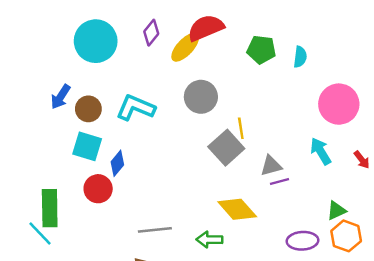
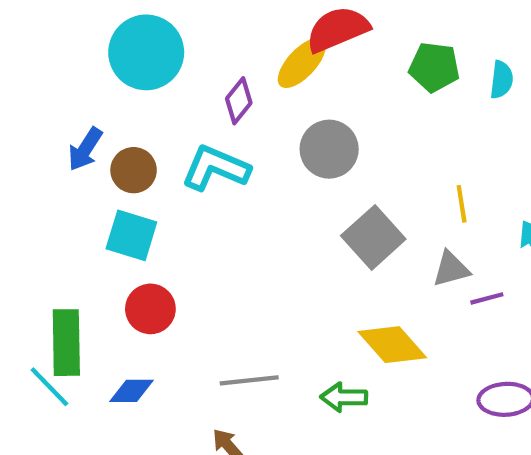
purple diamond: (151, 33) -> (239, 101), moved
yellow line: (241, 128) -> (462, 204), moved
blue diamond: (117, 163) -> (131, 391), moved, turned 50
purple line: (280, 181) -> (487, 298), moved

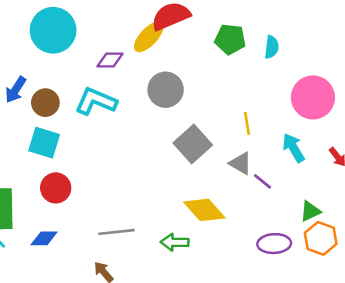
purple diamond: (239, 101) -> (110, 60), turned 52
gray triangle: (451, 269) -> (241, 163), turned 45
purple line: (487, 298) -> (263, 181), turned 54

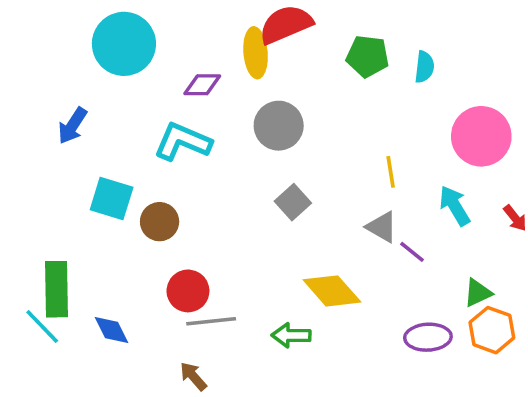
yellow ellipse: (149, 37) -> (256, 53), turned -48
brown circle: (45, 103) -> (160, 222), moved
gray square: (193, 144) -> (293, 202), moved, size x0.7
red circle: (56, 188) -> (188, 291), moved
blue diamond: (44, 238) -> (112, 330), turned 64

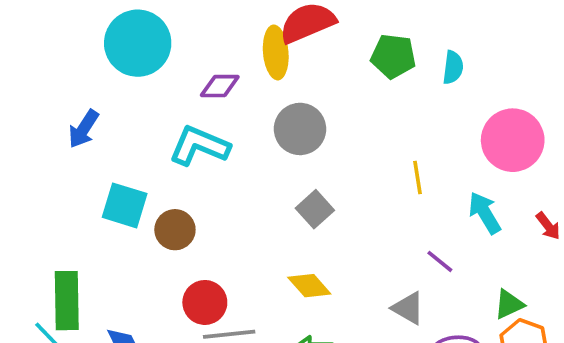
gray triangle: (382, 227) -> (408, 308), moved
yellow diamond: (332, 291) -> (309, 286), moved, size x0.7

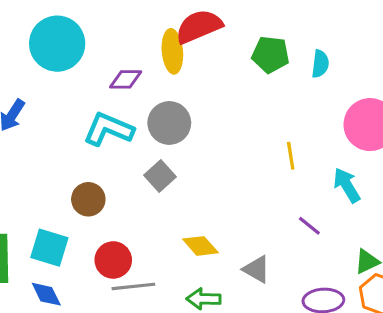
gray circle: (300, 129) -> (169, 123), moved
cyan square: (125, 205) -> (49, 248), moved
gray square: (315, 209) -> (160, 176), moved
gray triangle: (408, 308) -> (256, 269), moved

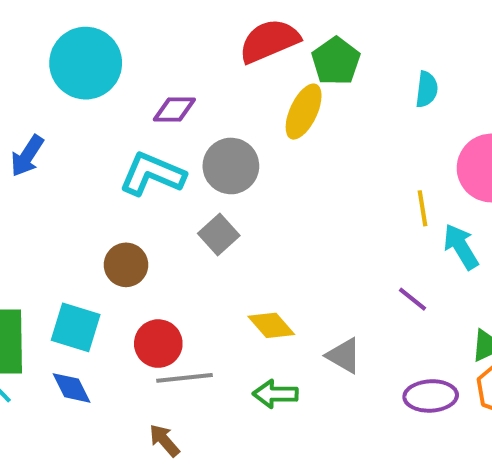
yellow ellipse: (172, 51) -> (304, 112), moved, turned 30
green pentagon: (270, 54) -> (336, 61), moved, turned 30
yellow line: (291, 156) -> (423, 208), moved

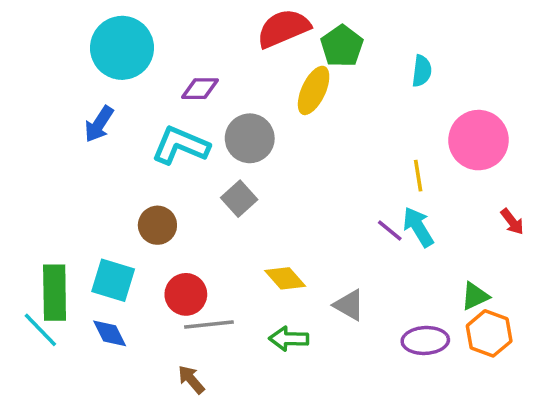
blue arrow: (27, 156) -> (99, 124), moved
cyan arrow: (461, 247) -> (418, 227), moved
purple line: (412, 299) -> (390, 231), moved

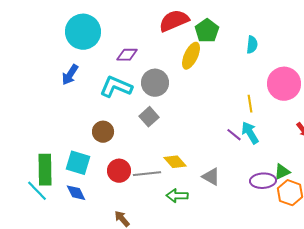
gray line: (209, 325) -> (147, 174), moved
purple ellipse: (425, 340) -> (263, 181), moved

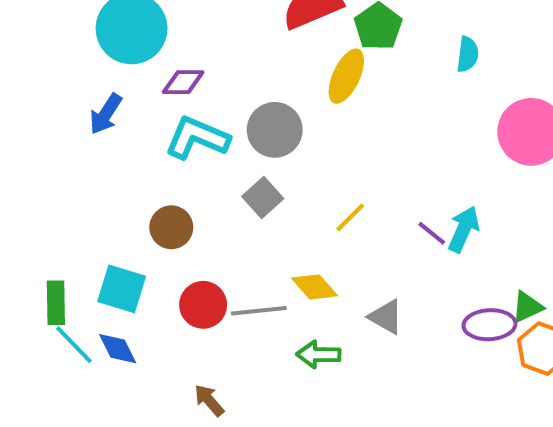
purple diamond: (127, 55) -> (183, 82), moved
yellow line: (250, 104) -> (350, 217), moved, turned 54
cyan arrow: (250, 133) -> (464, 229), turned 55
green rectangle: (45, 170) -> (56, 303), size x0.7
cyan line: (37, 191) -> (74, 345), moved

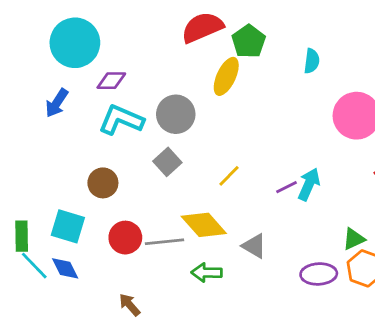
purple line: (432, 233) -> (286, 187), turned -65
yellow diamond: (314, 287) -> (204, 225), size x1.4
purple ellipse: (489, 325) -> (319, 274), moved

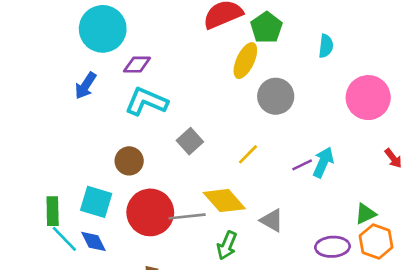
gray circle: (176, 114) -> (276, 96), moved
red circle: (125, 238) -> (150, 212), size x1.5
green arrow: (207, 273) -> (227, 245), turned -68

